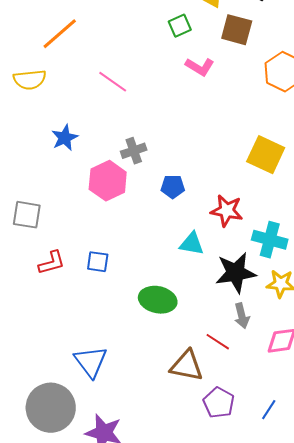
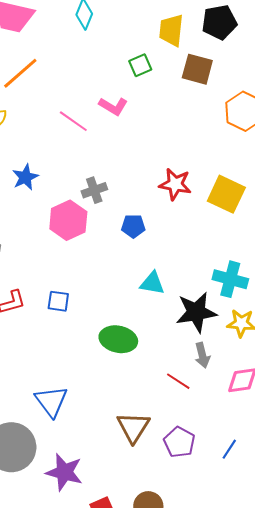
pink L-shape: (200, 67) -> (113, 106), moved
red star: (227, 211) -> (175, 184), moved
brown triangle: (187, 366) -> (133, 427), moved, turned 51

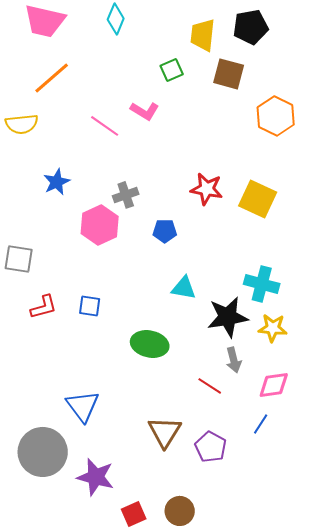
blue line: (229, 449) -> (261, 424), moved

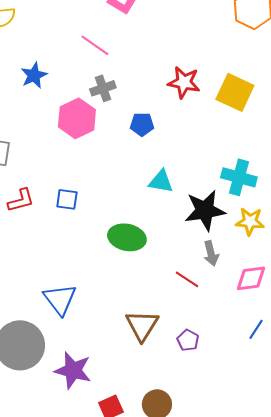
pink line: (105, 126) -> (95, 45), moved
blue line: (261, 424) -> (256, 329), moved
purple pentagon: (211, 447) -> (188, 340), size x0.7

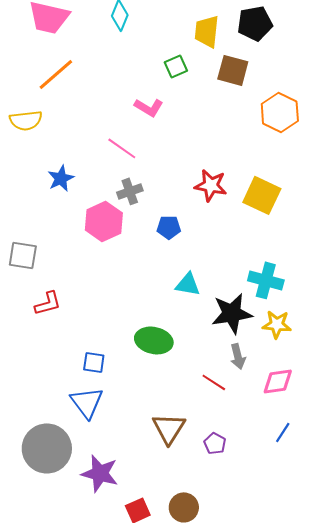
blue square: (67, 199) -> (94, 362), moved

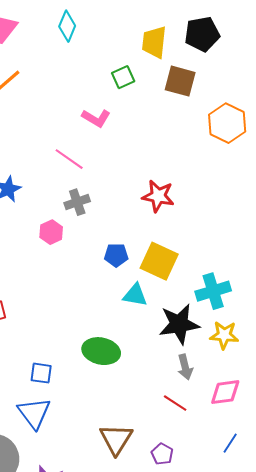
yellow square: (262, 195) -> (159, 261), moved
pink hexagon: (104, 221) -> (51, 232), size x0.6
blue pentagon: (169, 227) -> (116, 255), moved
cyan cross: (266, 280) -> (213, 291), turned -32
red line: (214, 382) -> (175, 403), moved

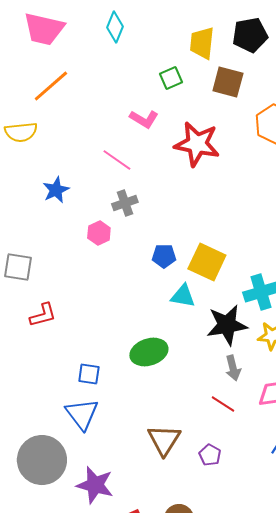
red star: (158, 196) -> (197, 144), moved, size x1.4
green ellipse: (101, 351) -> (149, 352), turned -30

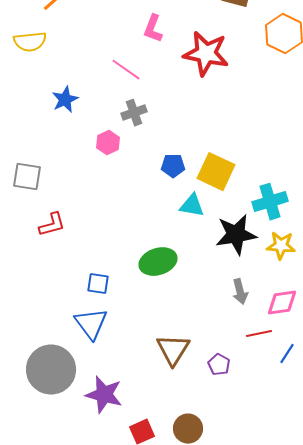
pink L-shape: (144, 119) -> (153, 29), turned 80
gray arrow: (233, 368) -> (240, 292), moved
red line: (223, 404) -> (259, 334), moved, turned -45

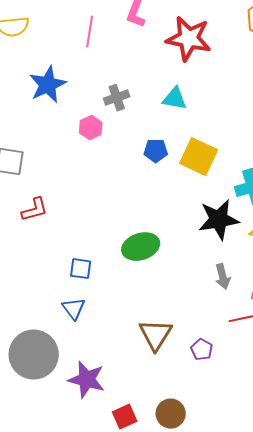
pink line: (126, 70) -> (90, 32), moved, turned 64
blue star: (65, 100) -> (48, 85), size x1.4
cyan triangle: (192, 206) -> (175, 99), moved
blue triangle: (91, 324) -> (74, 309), size x0.7

